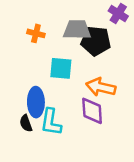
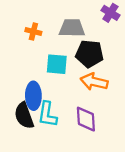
black pentagon: (96, 41) -> (89, 54), moved
purple diamond: (92, 111) -> (86, 119), moved
black semicircle: (26, 123) -> (24, 116), size x1.6

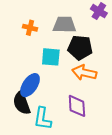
blue ellipse: (33, 96) -> (30, 85), turned 35
cyan L-shape: (47, 114) -> (43, 119), moved

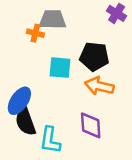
gray trapezoid: (64, 25) -> (53, 20), moved
blue ellipse: (30, 85) -> (19, 101), moved

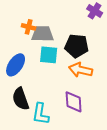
gray trapezoid: (53, 20) -> (43, 34), moved
blue ellipse: (19, 101) -> (16, 65), moved

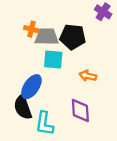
black pentagon: (77, 46) -> (73, 37), moved
blue ellipse: (16, 65) -> (31, 87), moved
orange arrow: (81, 70) -> (88, 76), size x0.7

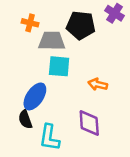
orange cross: (31, 29) -> (30, 23), moved
black pentagon: (73, 37) -> (81, 25), moved
black semicircle: (23, 107) -> (25, 119), size x0.7

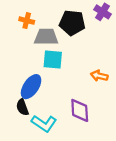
orange arrow: (98, 84) -> (99, 76), moved
cyan L-shape: (49, 137) -> (44, 123), turned -65

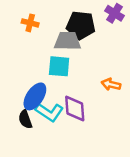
gray trapezoid: (46, 37) -> (68, 41), moved
purple diamond: (80, 110) -> (75, 109), moved
cyan L-shape: (44, 123) -> (49, 112), moved

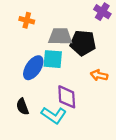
black pentagon: (81, 25) -> (83, 43), moved
blue ellipse: (35, 96) -> (33, 68), moved
cyan L-shape: (49, 112) -> (54, 115), moved

